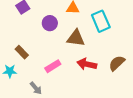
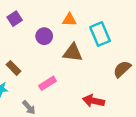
brown semicircle: (117, 63) -> (122, 69), moved
red arrow: (87, 64) -> (94, 101), moved

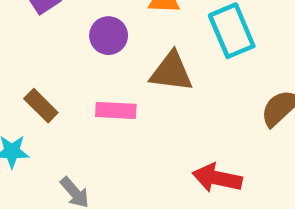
pink rectangle: (47, 83) -> (116, 110), moved, turned 35

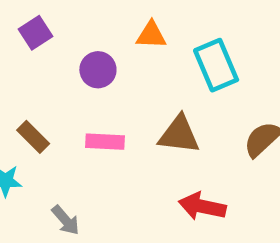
brown triangle: (171, 72) -> (179, 135), moved

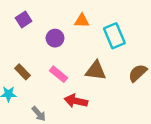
pink rectangle: (105, 142) -> (59, 74), turned 36
red arrow: (202, 206) -> (76, 101), moved

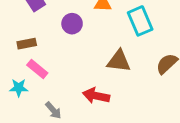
brown rectangle: (22, 72) -> (27, 44), moved, turned -56
pink rectangle: (59, 74) -> (37, 69), moved

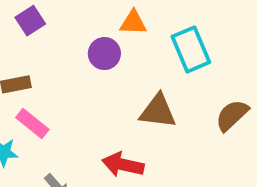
purple circle: (72, 24) -> (104, 54), moved

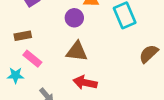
brown triangle: (158, 111) -> (77, 51), moved

